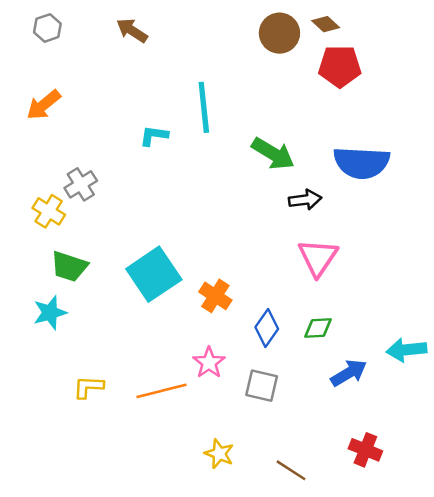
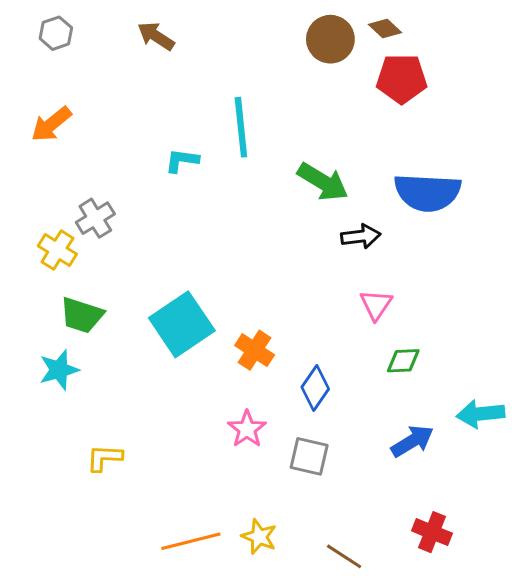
pink triangle: (318, 257) -> (376, 305), size x0.7
green diamond: (318, 328) -> (403, 361), moved
orange line: (162, 391) -> (191, 541), moved

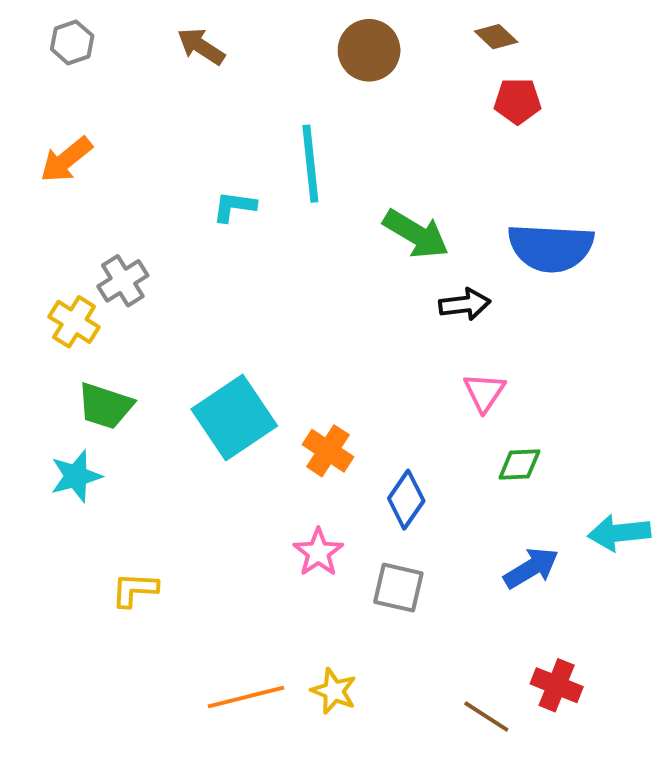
brown circle: (330, 39) -> (369, 50), moved
red pentagon: (402, 79) -> (518, 101), size x0.7
brown line: (344, 556) -> (486, 716), moved

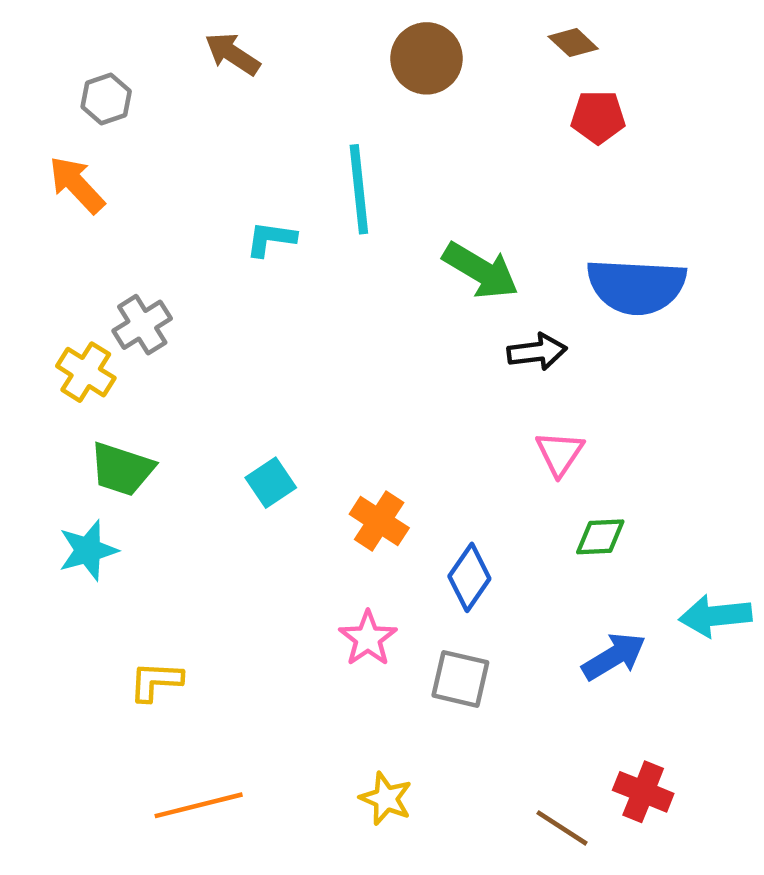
gray hexagon: (72, 42) -> (106, 99), moved
orange arrow: (66, 160) -> (77, 185), turned 86
cyan square: (234, 418) -> (271, 483), size x0.5
orange line: (246, 697) -> (199, 805), moved

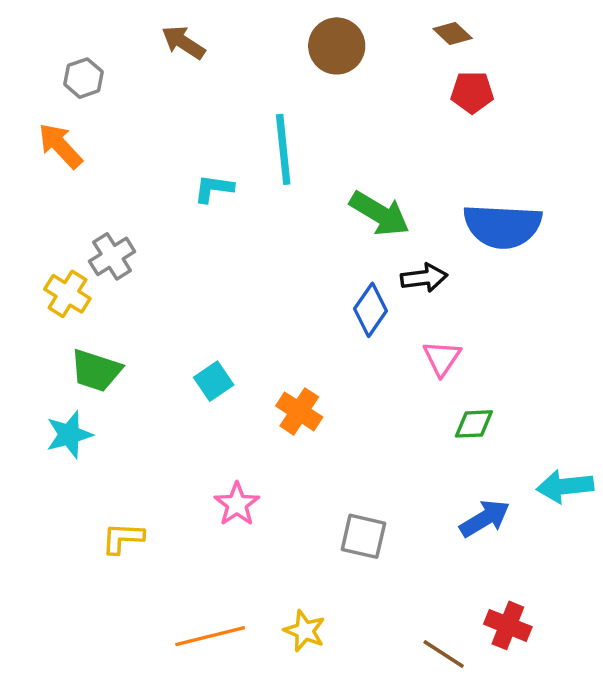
blue diamond: (469, 577) -> (371, 310), moved
pink star: (368, 638) -> (237, 504), moved
orange line: (199, 805) -> (210, 636), moved

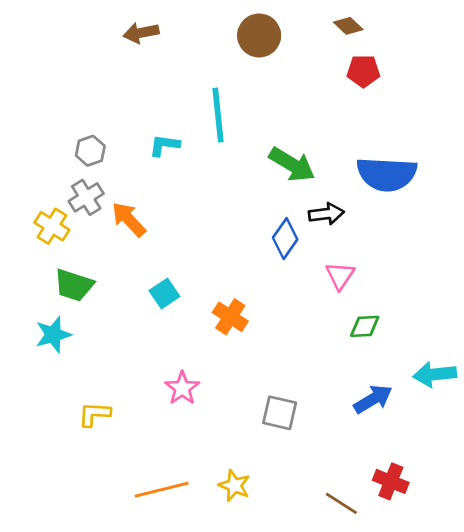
brown arrow: (183, 42) -> (141, 33), turned -44
gray hexagon: (83, 78) -> (90, 151), moved
orange arrow: (60, 146) -> (129, 219), moved

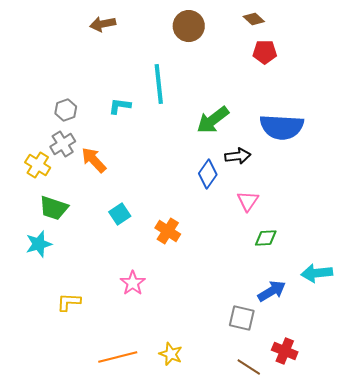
green arrow: (292, 164) -> (213, 120), turned 112
gray square: (280, 413) -> (242, 318), moved

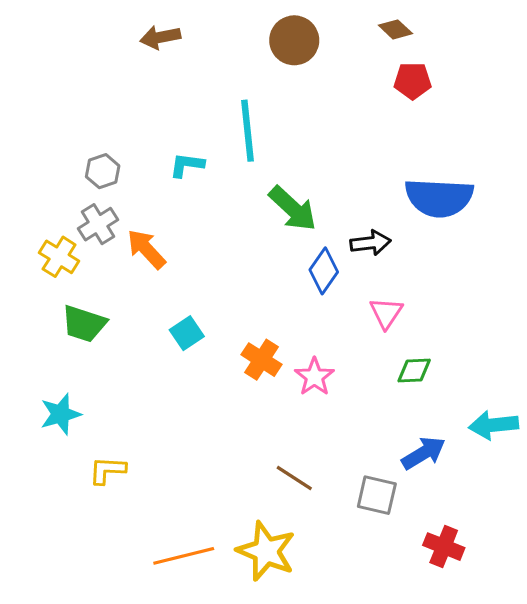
green arrow: (213, 120) -> (293, 209), moved, turned -100
cyan star: (39, 244) -> (61, 414), moved
pink star: (133, 283) -> (314, 377), moved
yellow star: (171, 354) -> (266, 551), size x1.6
brown line: (249, 367) -> (294, 478), moved

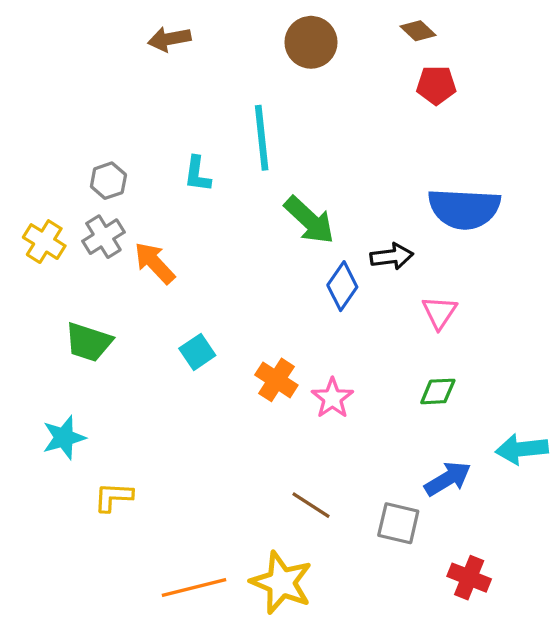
cyan L-shape: (187, 165) -> (197, 174), turned -90
yellow cross: (59, 257) -> (44, 242), moved
pink triangle: (386, 313) -> (439, 312), moved

